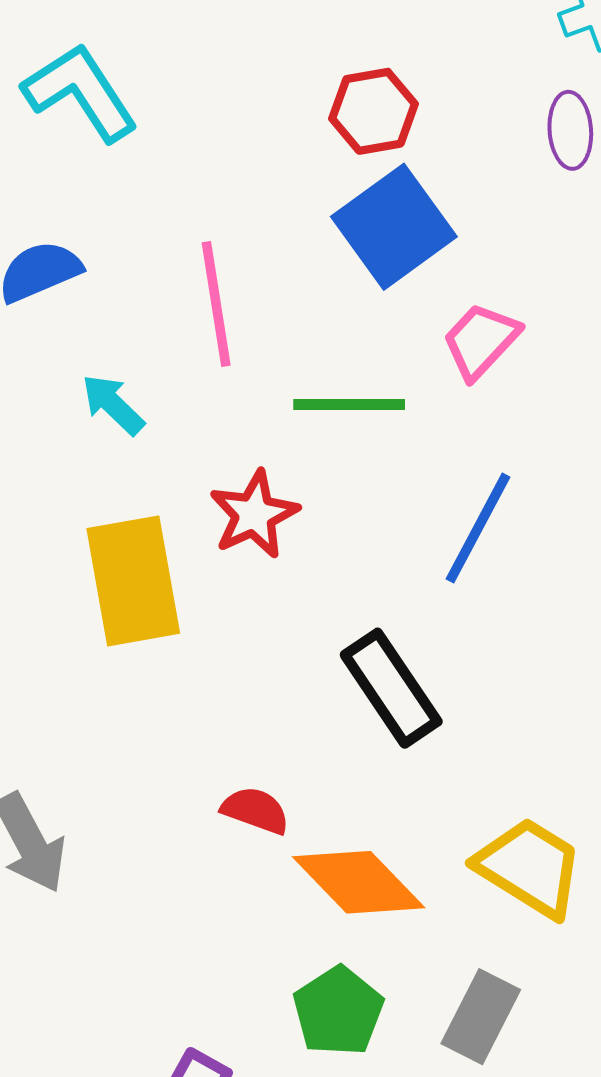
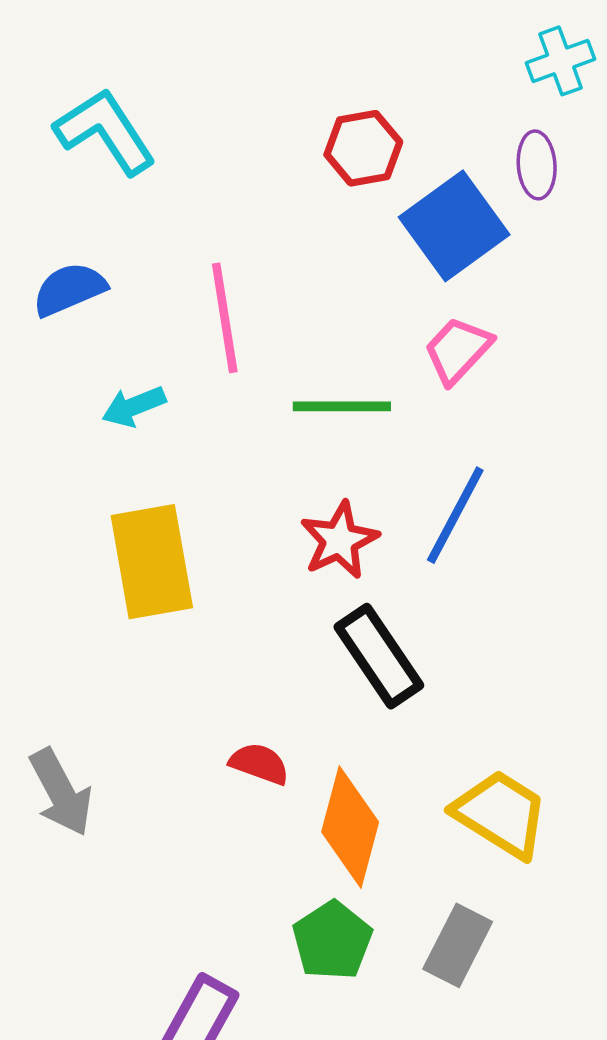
blue square: (394, 227) -> (454, 226), moved
cyan arrow: (113, 404) -> (134, 406), turned -66
red star: (254, 514) -> (339, 540), moved
orange diamond: (359, 882) -> (350, 827), turned 59

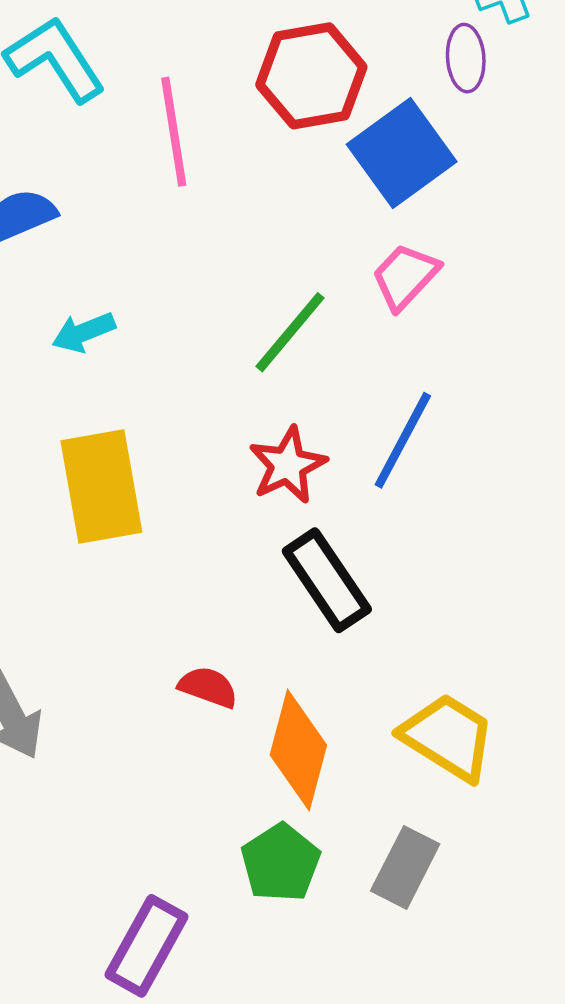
red hexagon: (363, 148) -> (311, 76), size x1.4
purple ellipse: (537, 165) -> (466, 58), moved
pink line: (225, 318) -> (174, 132), moved
green line: (342, 406) -> (290, 332), turned -50

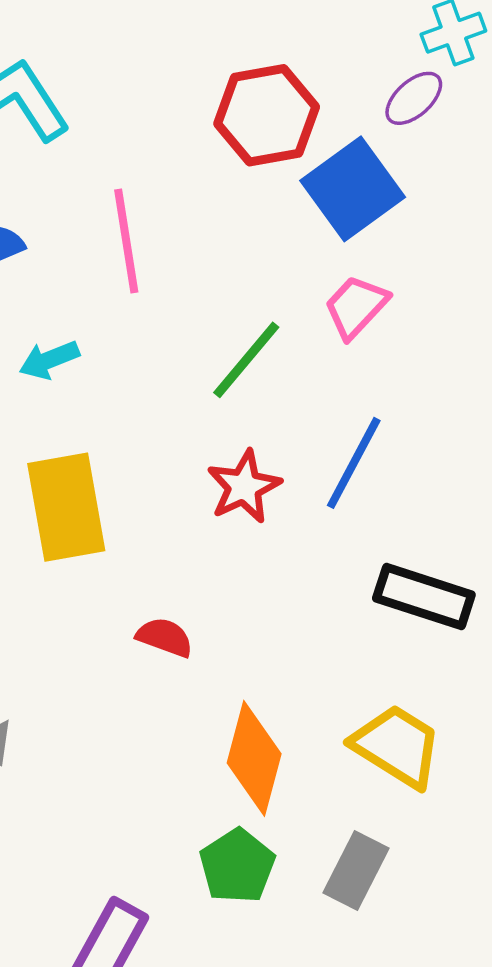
purple ellipse: (466, 58) -> (414, 98), turned 52
pink line: (174, 132) -> (126, 241), moved
black rectangle: (327, 580) -> (424, 596), moved, turned -38
red semicircle: (208, 687) -> (165, 637), moved

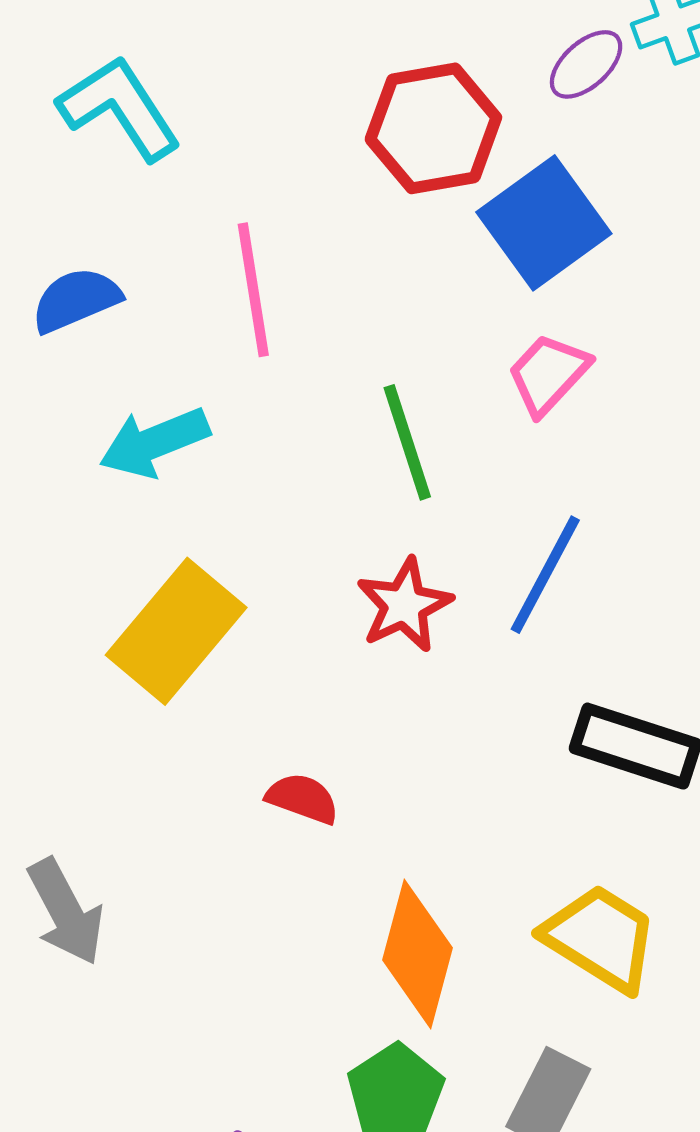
purple ellipse: (414, 98) -> (586, 64), moved
cyan arrow: (49, 360) -> (154, 442), size x1.4
green line: (246, 360) -> (407, 442), turned -58
yellow rectangle: (66, 507) -> (176, 631), turned 50

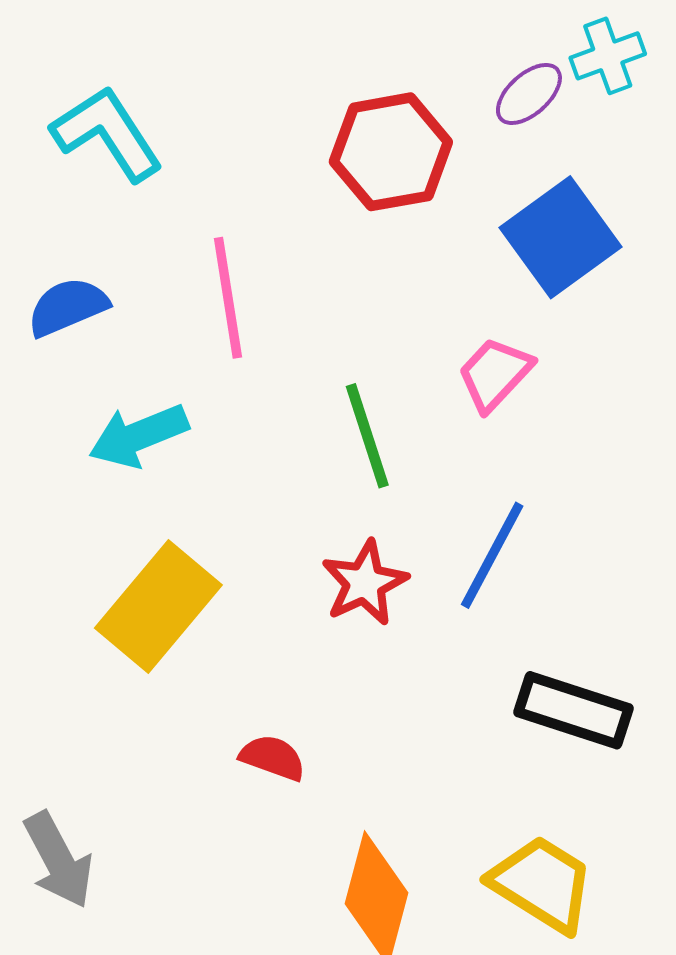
blue square: (544, 223) -> (560, 237), moved

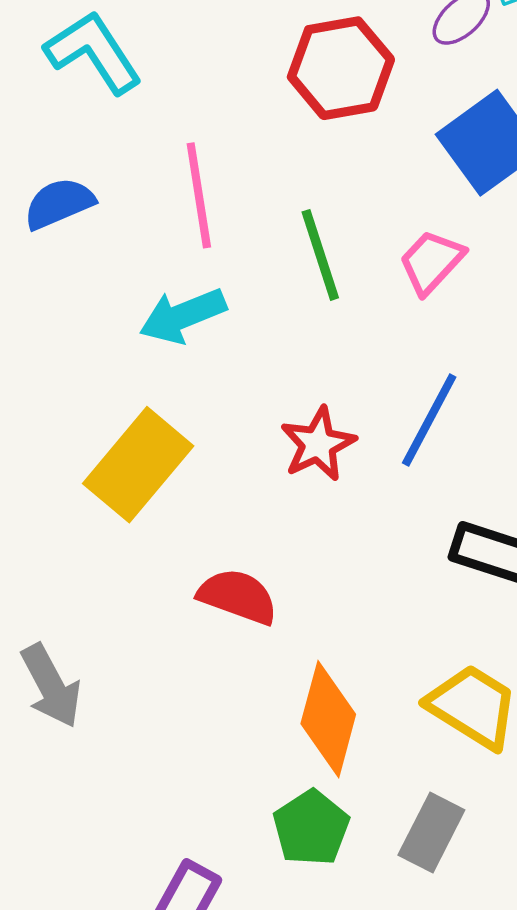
cyan arrow: (139, 436) -> (183, 316), moved
green line: (367, 436) -> (320, 255), moved
red semicircle: (273, 758) -> (238, 596), size x1.4

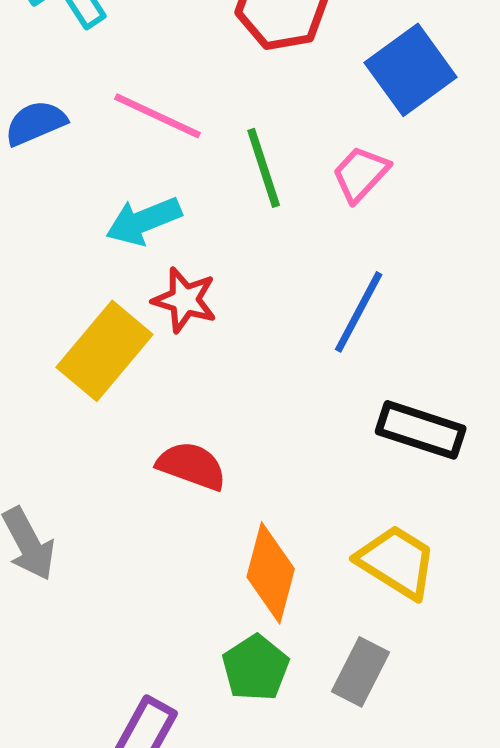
pink line: (199, 195) -> (158, 116), turned -56
red star: (318, 444) -> (185, 300), moved, turned -30

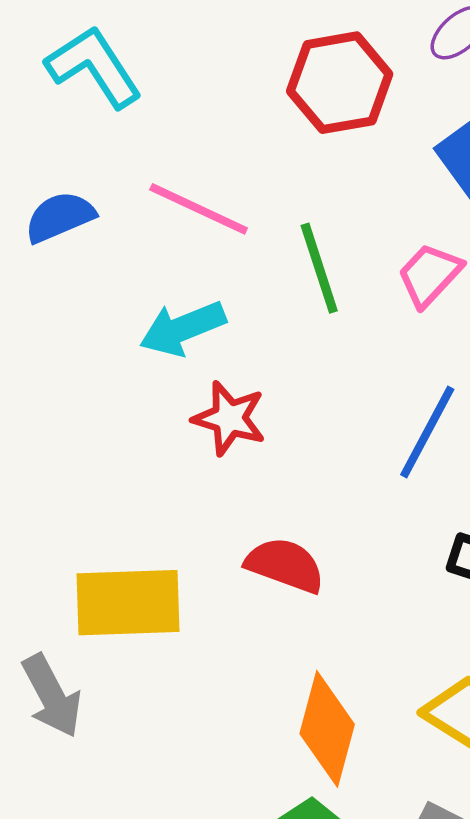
yellow rectangle: (105, 351) -> (128, 603), moved, turned 48
red semicircle: (192, 466) -> (285, 565), moved

